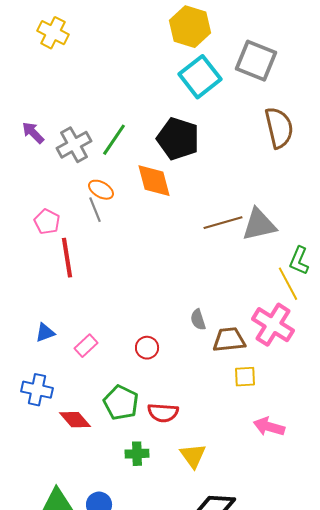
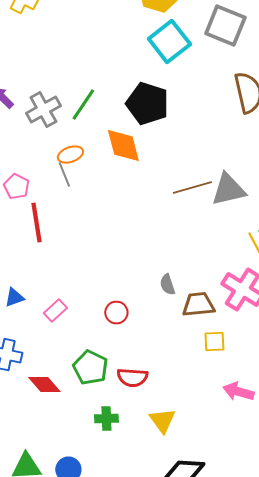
orange ellipse: (101, 190) -> (70, 155), turned -50

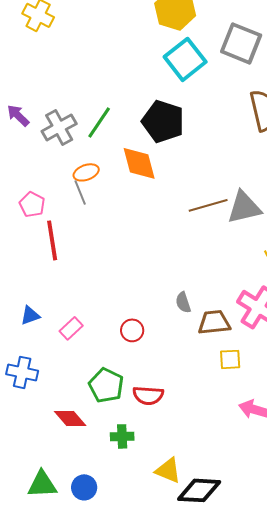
red diamond: (44, 385) -> (70, 418), moved
yellow triangle: (162, 421) -> (168, 470), moved, turned -32

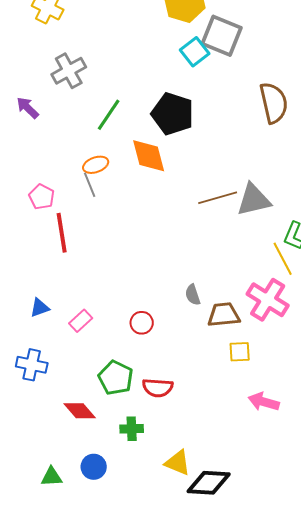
gray square: (241, 43) -> (222, 36), moved
cyan square: (185, 59) -> (195, 52), size x0.7
gray cross: (59, 127) -> (69, 71), moved
green triangle: (42, 484) -> (52, 477), size x0.7
blue circle: (84, 487) -> (94, 467), moved

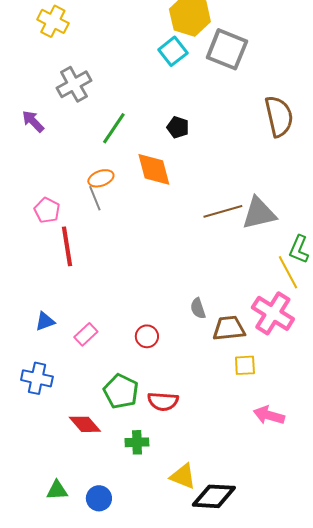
cyan square: (195, 52) -> (173, 51), moved
black pentagon: (173, 114) -> (178, 127), size x0.5
blue circle: (94, 467) -> (99, 498), moved

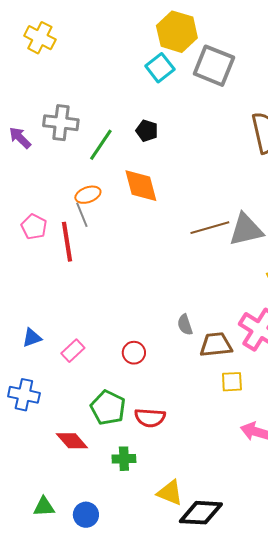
gray cross: (74, 84) -> (61, 123), moved, turned 36
black pentagon: (178, 127) -> (147, 131), moved
red line: (67, 246) -> (67, 242), moved

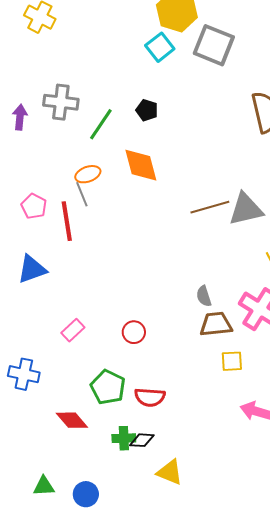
purple arrow: (20, 138) -> (20, 117), turned 50
gray semicircle: (185, 325) -> (204, 296), moved
blue triangle: (32, 338) -> (32, 269), moved, size x1.5
black diamond: (201, 513) -> (142, 440), moved, size x0.6

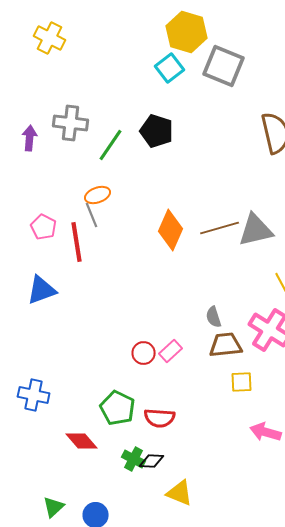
black pentagon: (147, 110) -> (157, 131), size x1.5
orange diamond: (141, 165) -> (171, 230), moved, turned 39
pink rectangle: (73, 330) -> (171, 351), moved
green cross: (124, 438) -> (134, 459), turned 30
green triangle: (44, 486) -> (54, 507), turned -40

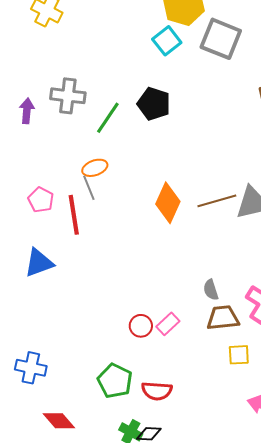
red diamond: (82, 441) -> (59, 421), moved

